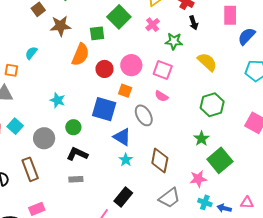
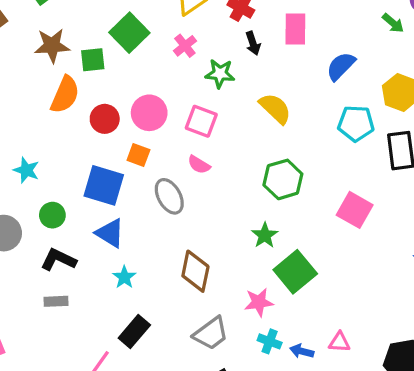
pink rectangle: (230, 15) -> (295, 29), moved
brown star: (60, 26) -> (52, 46), moved
blue triangle: (122, 137) -> (110, 233), moved
cyan star: (126, 160) -> (124, 277), moved

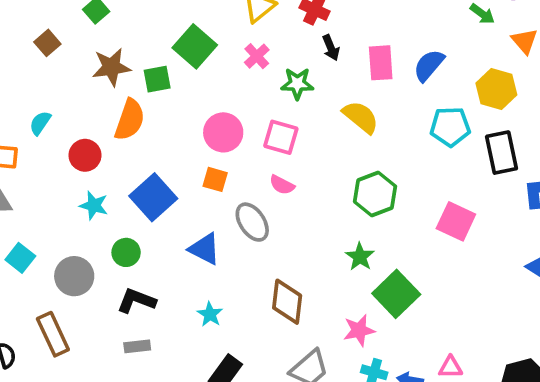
pink rectangle: (295, 29) -> (381, 63), moved
red circle: (105, 119) -> (85, 155), moved
blue square: (104, 185) -> (153, 197), moved, turned 36
blue triangle: (110, 233) -> (204, 249), moved

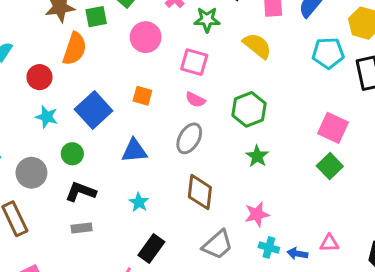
pink circle: (223, 132) -> (146, 37), moved
green hexagon: (375, 194) -> (249, 109), moved
gray ellipse: (252, 222) -> (189, 138), moved, turned 64
blue triangle: (204, 249) -> (134, 151), turned -32
green square: (396, 294) -> (330, 166), moved, size x0.7

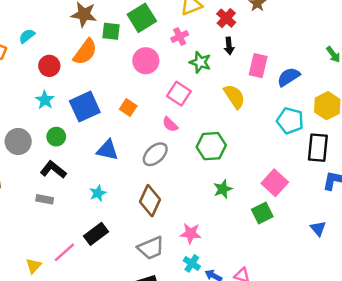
green star: (257, 156) -> (223, 189), moved

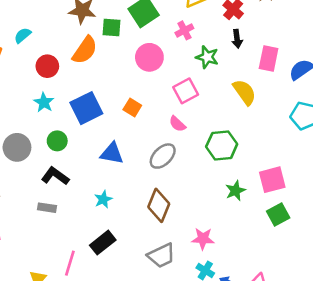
pink square: (179, 94) -> (186, 91), turned 30
pink square: (275, 183) -> (272, 180), moved, turned 35
pink line: (64, 252) -> (70, 263), turned -30

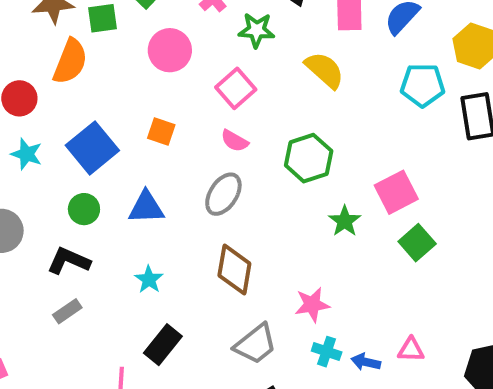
green circle: (57, 141) -> (84, 209), moved
gray rectangle: (47, 208) -> (67, 311), turned -30

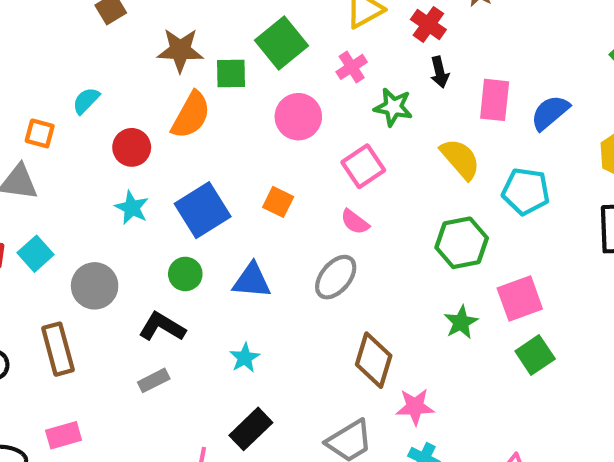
cyan pentagon: (423, 85) -> (526, 191), moved
green hexagon: (309, 158) -> (462, 243), moved
brown diamond: (234, 270) -> (374, 360), moved

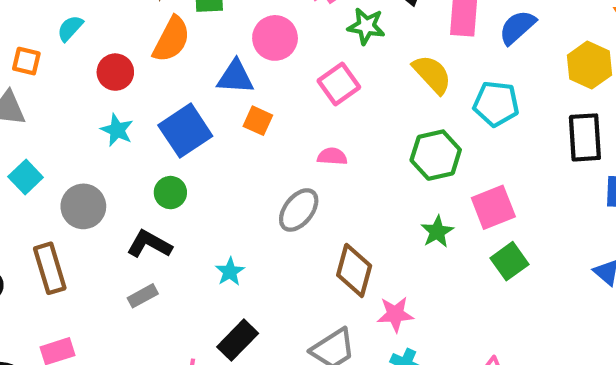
pink semicircle: (355, 222) -> (332, 156), moved, turned 148
gray ellipse: (336, 277) -> (299, 210), moved
blue triangle: (252, 281) -> (235, 77), moved

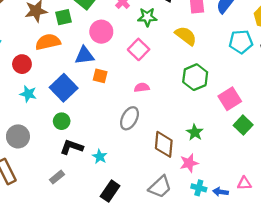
orange semicircle: (171, 39) -> (48, 42), turned -120
cyan pentagon: (496, 104) -> (241, 42), moved
green star: (437, 232) -> (195, 132), moved
black L-shape: (149, 244) -> (72, 147), moved

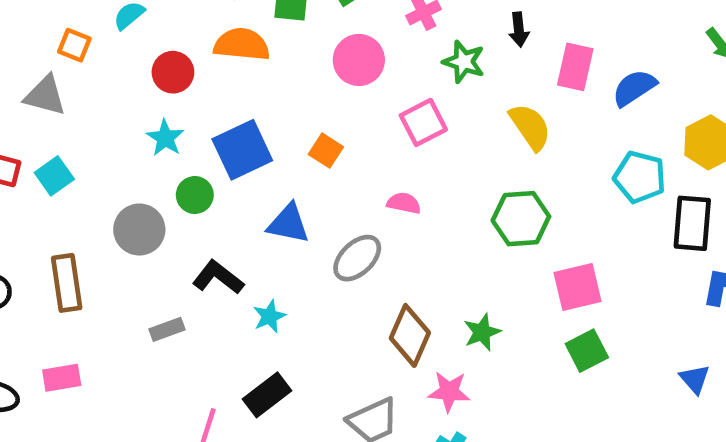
blue triangle: (84, 55) -> (288, 224), moved
green circle: (62, 121) -> (195, 195), moved
gray circle: (18, 136) -> (139, 230), moved

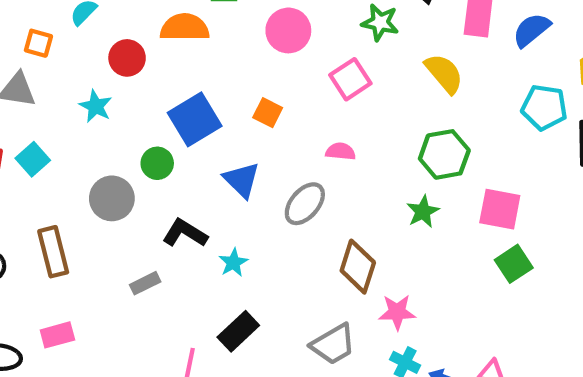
cyan star: (165, 138) -> (96, 106), moved
blue triangle: (288, 224) -> (242, 180), turned 39
pink square: (577, 287) -> (500, 209), turned 30
green star: (482, 332) -> (423, 212), moved

